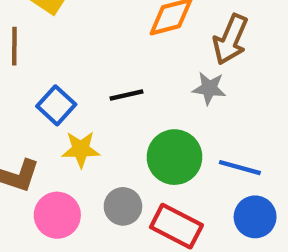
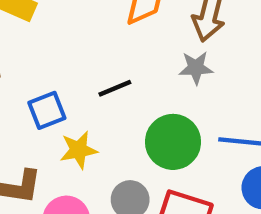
blue square: (56, 105) -> (47, 110), turned 36

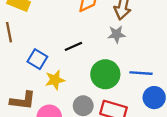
blue square: (47, 110) -> (37, 59), turned -36

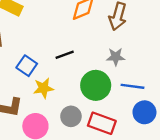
gray star: (117, 34) -> (116, 57), moved

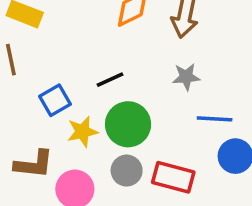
blue square: (27, 66) -> (55, 100), turned 30
green circle: (96, 85) -> (128, 124), moved

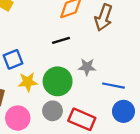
gray star: (186, 77) -> (87, 67), moved
black line: (110, 80) -> (61, 40), moved

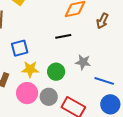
brown arrow: (104, 17) -> (102, 21), size x0.7
green circle: (58, 81) -> (56, 72), size x0.7
pink circle: (18, 118) -> (27, 93), moved

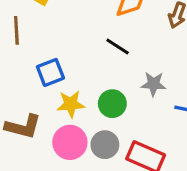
black line: (63, 36) -> (118, 46), turned 49

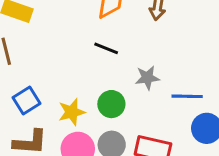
blue square: (50, 72) -> (26, 100), moved

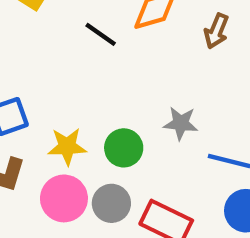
black line: (106, 48) -> (101, 34), moved

